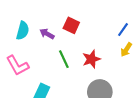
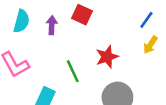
purple arrow: (47, 34) -> (52, 25), turned 64
green line: (64, 59) -> (73, 71), moved

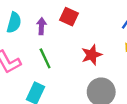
green line: (73, 71) -> (45, 58), moved

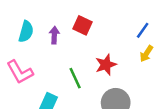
green line: (45, 58) -> (75, 78), moved

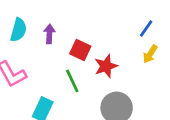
red square: (83, 25) -> (80, 50), moved

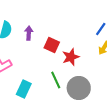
green line: (72, 81) -> (56, 80), moved

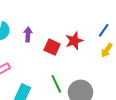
red star: (71, 57) -> (74, 41), moved

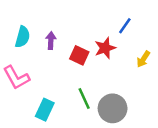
blue line: (104, 30) -> (125, 26), moved

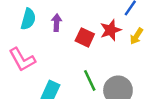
yellow arrow: (143, 59) -> (136, 36), moved

